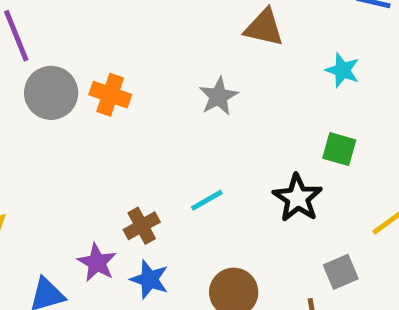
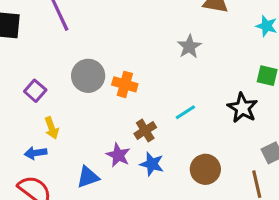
gray circle: (51, 93) -> (88, 76), moved
orange cross: (110, 95) -> (125, 84), moved

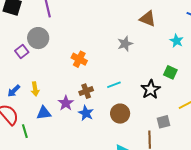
gray circle: (88, 76) -> (38, 38), moved
yellow arrow: (52, 128) -> (35, 89), moved
blue arrow: (36, 153) -> (14, 91), turned -48
brown circle: (205, 169) -> (120, 114), moved

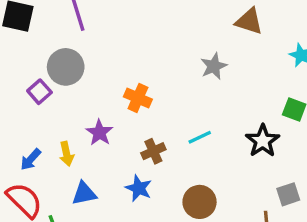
purple star: (66, 103) -> (99, 133), moved
blue star: (86, 113) -> (139, 188), moved
brown circle: (120, 114) -> (200, 202), moved

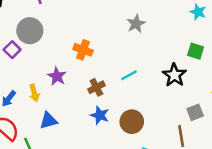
blue star: (139, 188) -> (100, 115), moved

